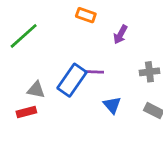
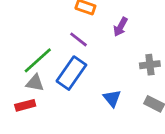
green line: (24, 36) -> (38, 60), moved
purple line: (94, 72) -> (78, 39), moved, turned 36

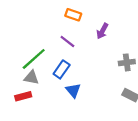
blue rectangle: (71, 73) -> (62, 69), size x0.7
blue triangle: (112, 98) -> (73, 90), moved

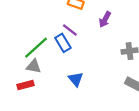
blue rectangle: (62, 69) -> (63, 43), moved, turned -66

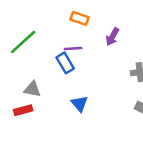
purple line: (70, 30) -> (73, 49), turned -42
green line: (36, 48) -> (23, 42), moved

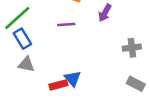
blue rectangle: (65, 63) -> (22, 39), moved
red rectangle: (23, 110) -> (58, 85), moved

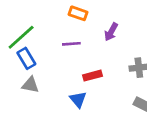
red rectangle: (58, 85) -> (93, 76), moved

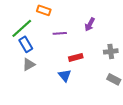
orange rectangle: (78, 13) -> (44, 10), moved
gray triangle: (30, 85) -> (29, 64), turned -40

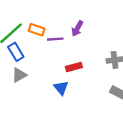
orange rectangle: (44, 10) -> (37, 30), moved
purple arrow: (90, 24) -> (77, 29), moved

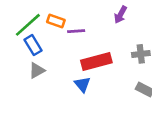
purple arrow: (77, 29) -> (120, 15), moved
red rectangle: (74, 67) -> (96, 62), size x1.6

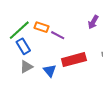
purple line: (76, 31) -> (58, 35), turned 32
blue triangle: (82, 84) -> (50, 71), moved

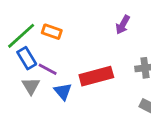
purple line: (58, 35) -> (48, 69), moved
gray triangle: (26, 67) -> (31, 86), turned -32

